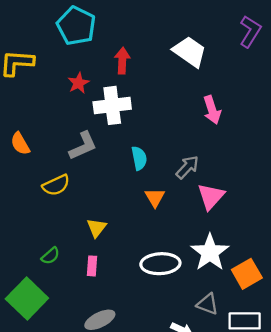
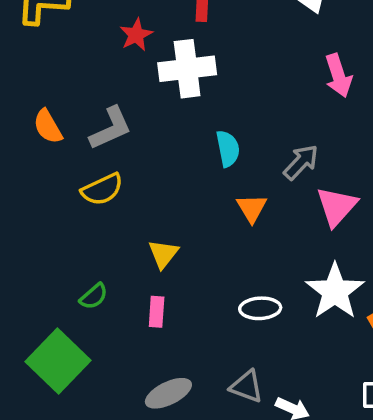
gray L-shape: (83, 146) -> (111, 128), moved
white ellipse: (160, 264) -> (260, 308), size x0.7
gray triangle: (208, 304) -> (247, 386), moved

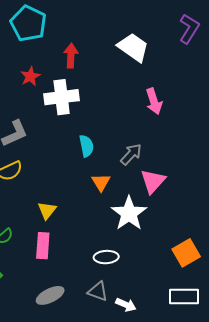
white star: (335, 291) -> (129, 213), moved
white ellipse: (260, 308) -> (106, 257), moved
pink rectangle: (157, 312) -> (43, 246), size x1.4

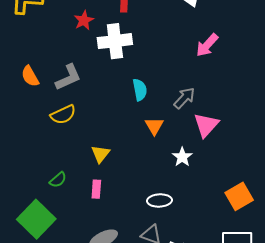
pink arrow: (154, 101) -> (207, 45), turned 60
white star: (129, 213) -> (182, 157), size x0.6
pink rectangle: (43, 246) -> (96, 189), size x0.7

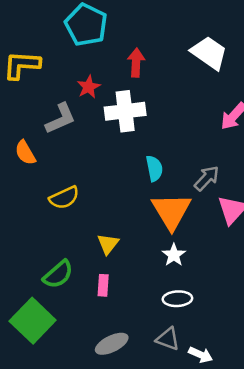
gray L-shape: (68, 77) -> (61, 119), moved
orange triangle: (154, 126) -> (171, 211), size x1.8
white star: (182, 157) -> (174, 255), moved
green semicircle: (58, 180) -> (58, 274), size x1.5

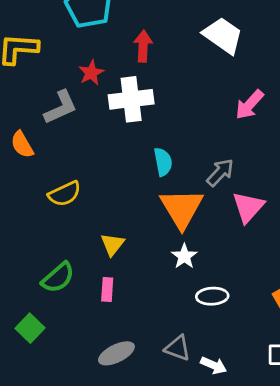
white ellipse: (177, 299) -> (212, 296), moved
green square: (33, 321) -> (30, 328), size x0.6

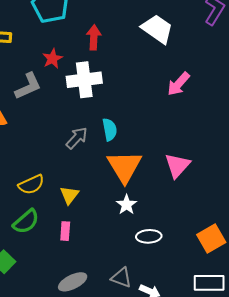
gray arrow: (220, 172) -> (77, 138), moved
yellow semicircle: (65, 194) -> (31, 185), moved

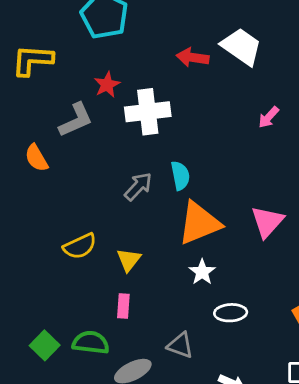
red arrow: (94, 37) -> (193, 57), moved, turned -85
pink arrow: (178, 84) -> (269, 117), size x0.7
orange triangle: (124, 167) -> (199, 223), turned 39
green semicircle: (26, 222) -> (91, 343), moved, turned -132
gray triangle: (121, 278) -> (180, 345), moved

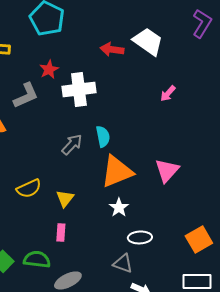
gray triangle: (180, 345) -> (123, 263), moved

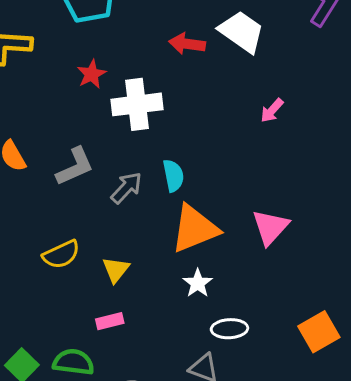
gray L-shape: (26, 95) -> (75, 167), moved
pink rectangle: (61, 232) -> (110, 321), turned 72

